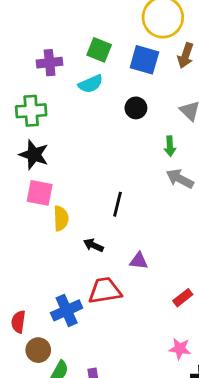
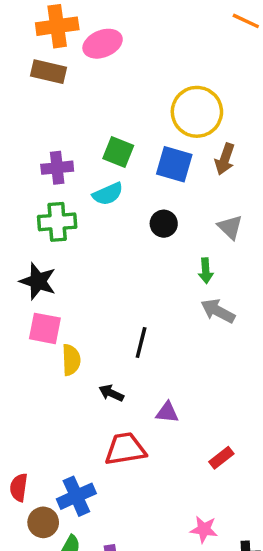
green cross: (31, 111) -> (57, 222), moved
blue cross: (67, 310) -> (76, 496), moved
pink star: (180, 349) -> (204, 529), moved

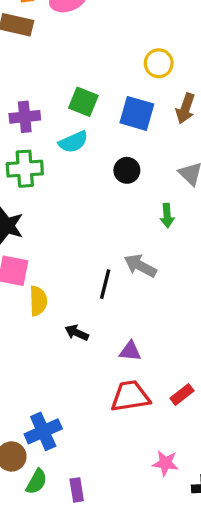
yellow circle: (197, 112) -> (159, 63), size x0.6
gray arrow: (218, 311) -> (140, 266), moved
red trapezoid: (125, 449) -> (130, 396), moved

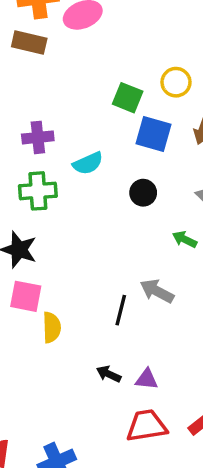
green square: (83, 102) -> (128, 98), moved
green arrow: (167, 216) -> (185, 239), turned 120
black arrow: (77, 333) -> (109, 374), moved

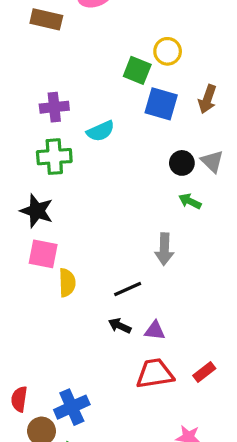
yellow circle: (176, 82) -> (168, 51), moved
black circle: (143, 193) -> (182, 163), moved
gray arrow: (157, 291) -> (164, 249), turned -116
black line: (121, 310) -> (128, 289), moved, turned 52

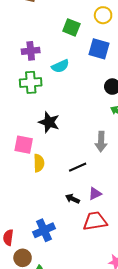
green square: (137, 70) -> (71, 27), moved
black star: (37, 211) -> (49, 122), moved
black arrow: (120, 326) -> (72, 199), moved
purple triangle: (155, 330) -> (95, 194), turned -32
blue cross: (72, 407) -> (44, 230), moved

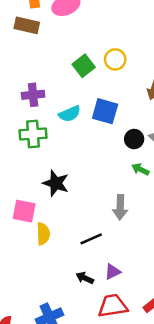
yellow circle: (103, 15) -> (115, 59), moved
green square: (71, 27) -> (84, 66), turned 30
blue square: (99, 49) -> (105, 111), moved

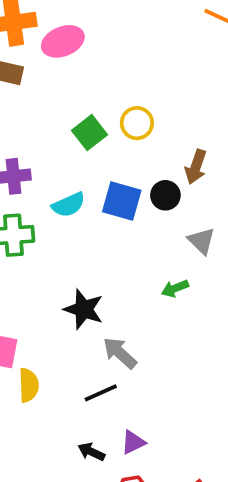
black circle: (134, 139) -> (165, 195), moved
green arrow: (140, 169) -> (175, 288), turned -48
black star: (56, 183) -> (84, 309), moved
gray arrow: (120, 207) -> (120, 353), moved, turned 130

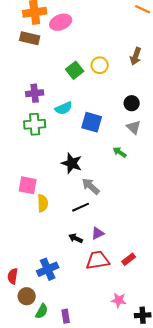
brown arrow: (196, 167) -> (136, 56), moved
black circle: (165, 195) -> (132, 103), moved
blue square: (122, 201) -> (92, 122), moved
green arrow: (175, 288) -> (120, 152), turned 56

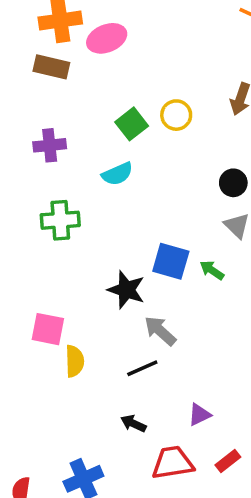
purple cross: (35, 93) -> (50, 145), moved
cyan semicircle: (64, 108) -> (117, 174), moved
blue square: (92, 122) -> (171, 261), moved
purple triangle: (98, 233) -> (199, 415), moved

